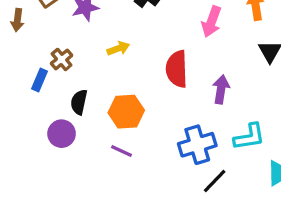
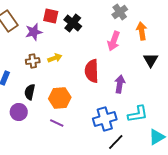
brown cross: (62, 59) -> (33, 61), moved, turned 32

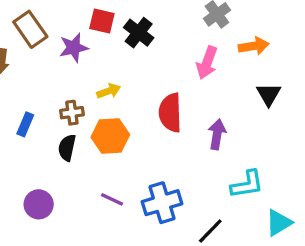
orange arrow: (142, 31) -> (254, 46), turned 90
brown cross: (33, 61) -> (72, 113), moved
orange hexagon: (60, 98) -> (110, 136), moved
purple circle: (19, 112) -> (39, 204), moved
blue cross: (105, 119) -> (162, 203), moved

